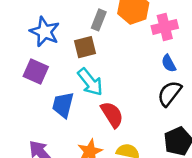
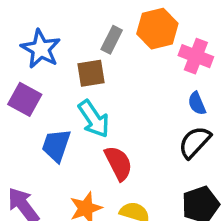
pink cross: (165, 27) -> (196, 56), turned 30

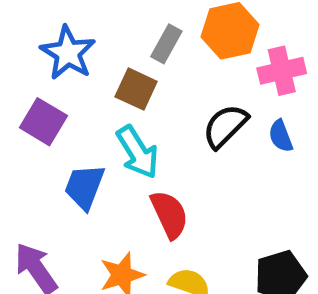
pink cross: (196, 56) -> (282, 71), turned -36
brown square: (91, 73) -> (136, 89), turned 32
black semicircle: (195, 142) -> (225, 126), moved

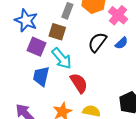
pink cross: (282, 71) -> (118, 15), turned -30
purple square: (43, 122) -> (36, 47), moved
blue semicircle: (281, 136) -> (122, 43), turned -104

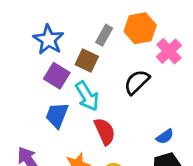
blue semicircle: (122, 43) -> (165, 137), moved

